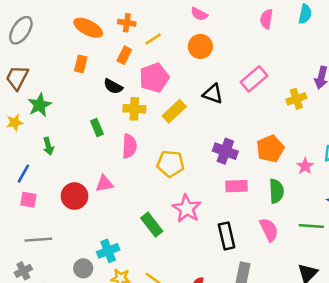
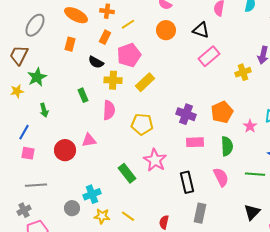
gray ellipse: (21, 30) -> (35, 25), moved
black triangle: (213, 94) -> (201, 30), moved

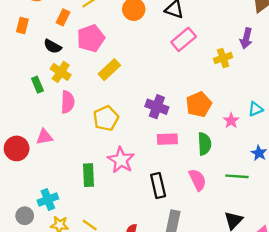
yellow cross: (113, 80) -> (61, 72), moved, turned 30
yellow pentagon: (142, 124) -> (106, 118), turned -30
green rectangle: (127, 173) -> (88, 175), turned 36

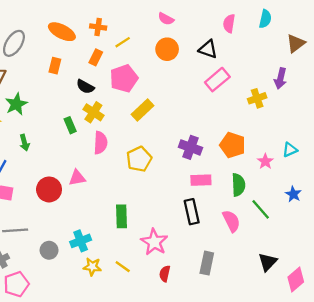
orange pentagon: (199, 104) -> (233, 145), turned -30
pink star: (121, 160) -> (154, 242), moved
green line: (237, 176) -> (261, 209), moved, turned 45
black rectangle: (158, 186) -> (192, 212), moved
gray circle: (25, 216) -> (49, 250), moved

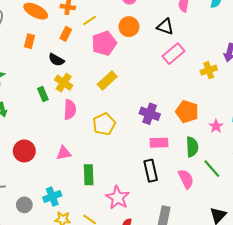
pink pentagon: (124, 78) -> (104, 43), moved
pink triangle: (77, 178) -> (64, 153), moved

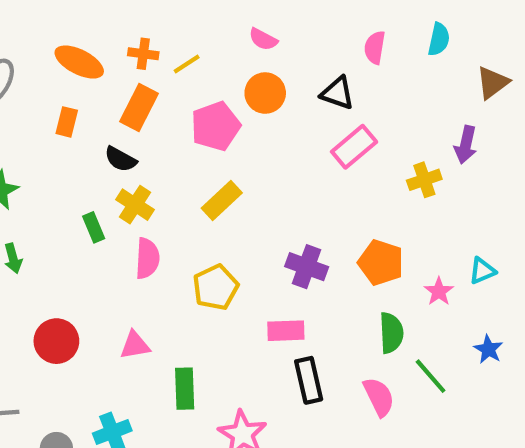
yellow line: (90, 20) -> (187, 64), moved
orange rectangle: (66, 34) -> (139, 107), size x1.5
pink rectangle: (159, 143) -> (286, 331), moved

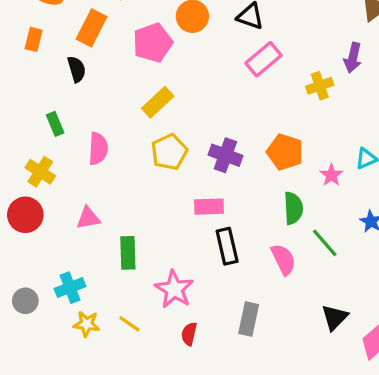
black semicircle: (121, 159) -> (77, 69), turned -135
yellow cross: (135, 205) -> (40, 172), moved
yellow pentagon: (216, 287) -> (169, 152), moved

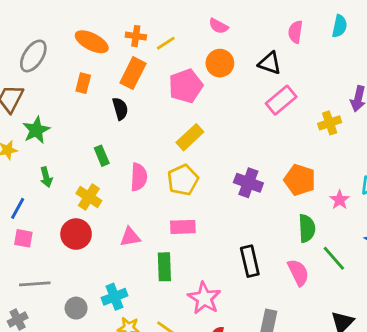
yellow pentagon: (169, 152) -> (183, 180), moved
pink rectangle: (209, 207) -> (183, 227), moved

